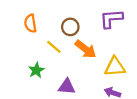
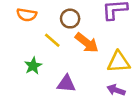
orange semicircle: (30, 23) -> (27, 15), turned -72

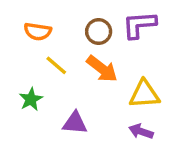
orange semicircle: (27, 15) -> (38, 32), moved
brown circle: (70, 19) -> (99, 32), moved

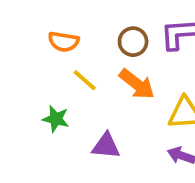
green star: (31, 99) -> (56, 119), turned -30

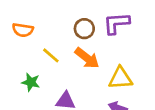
orange semicircle: (64, 42) -> (23, 30), moved

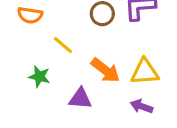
orange arrow: (87, 58) -> (105, 70), moved

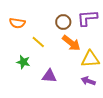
orange arrow: (105, 70) -> (71, 43), moved

